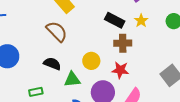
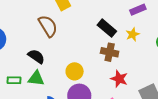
yellow circle: (91, 61) -> (75, 71), moved
red star: (120, 70) -> (119, 79), moved
green triangle: (72, 79) -> (36, 78), moved

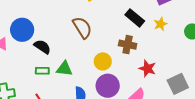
brown semicircle: (48, 26) -> (82, 28), moved
brown cross: (110, 52) -> (128, 45), moved
black semicircle: (36, 56) -> (42, 47), moved

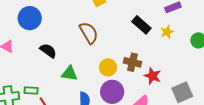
blue circle: (22, 30) -> (30, 18), moved
brown cross: (128, 45) -> (133, 62), moved
green rectangle: (42, 71) -> (31, 90), moved

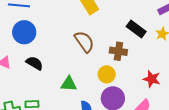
black semicircle: (48, 51) -> (35, 63), moved
brown cross: (133, 62) -> (118, 51), moved

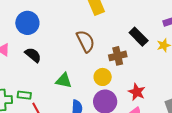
brown cross: (118, 51) -> (118, 56), turned -30
red star: (152, 79) -> (137, 92), moved

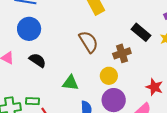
red star: (137, 92) -> (154, 87), moved

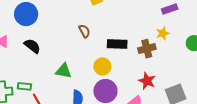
black rectangle: (141, 32) -> (117, 44), moved, turned -42
brown semicircle: (88, 42) -> (84, 31), size x0.6
brown cross: (122, 53) -> (147, 49), moved

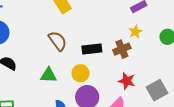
brown semicircle: (84, 31) -> (58, 41), size x1.5
green triangle: (64, 71) -> (49, 75), moved

